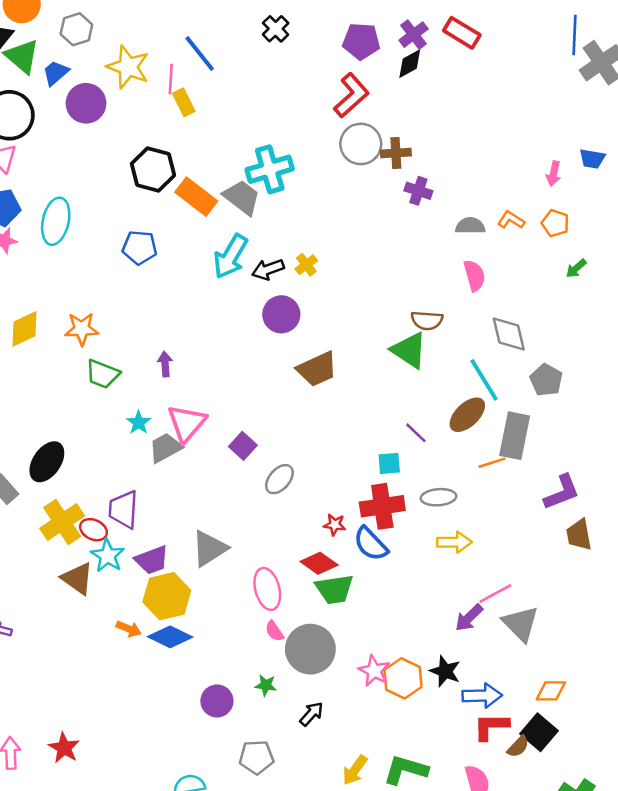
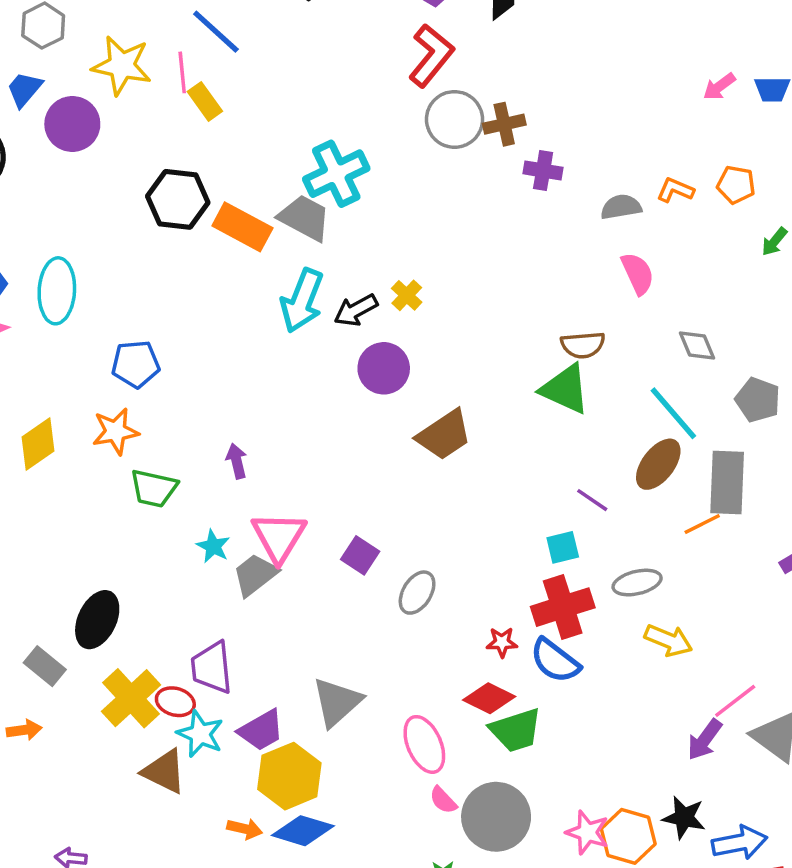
pink arrow: (554, 174) -> (719, 87), moved, turned 50
blue pentagon: (140, 248) -> (136, 364), moved
gray diamond: (509, 334) -> (697, 346), size x0.7
yellow arrow: (454, 542) -> (668, 640), turned 32

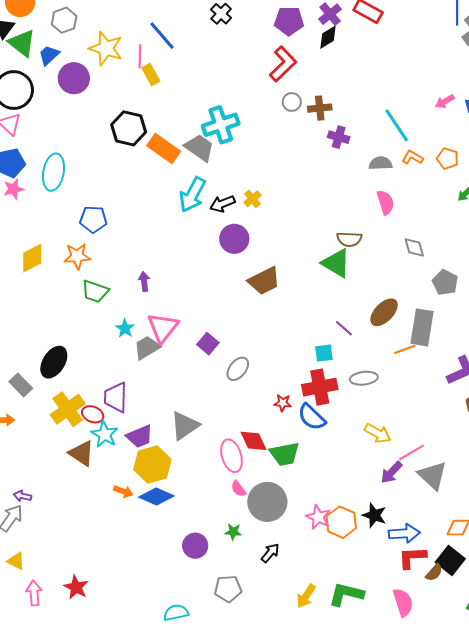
gray circle: (455, 119) -> (292, 102), size x0.6
cyan line: (673, 413) -> (397, 125), moved
yellow arrow: (668, 640) -> (378, 433), moved
red diamond: (489, 698) -> (254, 441), moved, turned 32

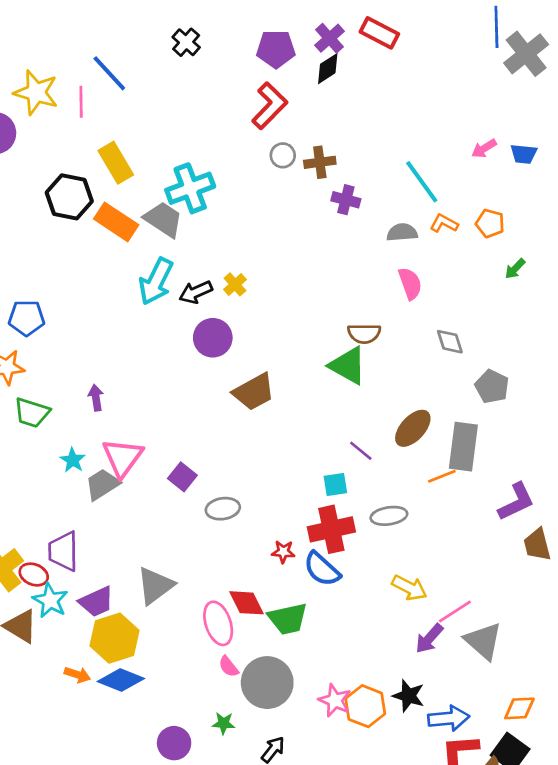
yellow rectangle: (151, 74) -> (116, 163), moved, size x1.4
gray ellipse: (238, 369) -> (223, 509), turned 45

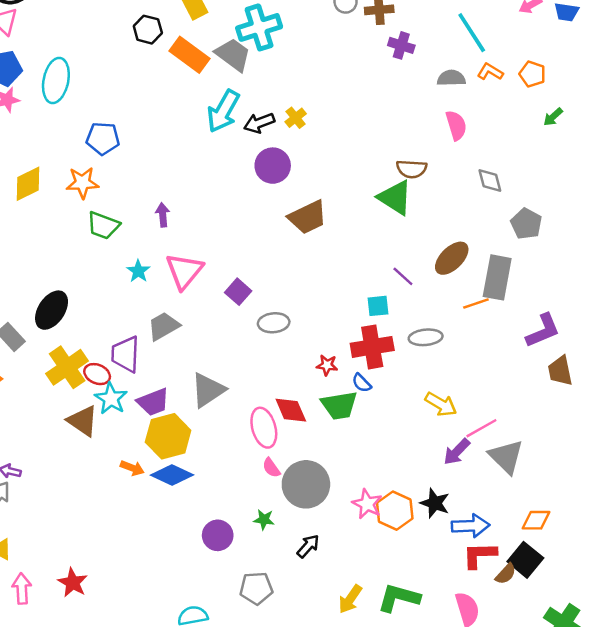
black hexagon: (69, 197) -> (148, 30), size x0.7
gray trapezoid: (102, 484) -> (164, 326), moved
blue semicircle: (322, 569) -> (362, 383), size x0.6
green trapezoid: (288, 619) -> (339, 405), moved

